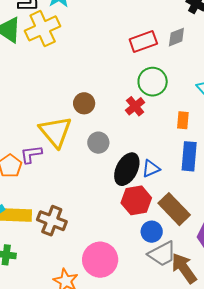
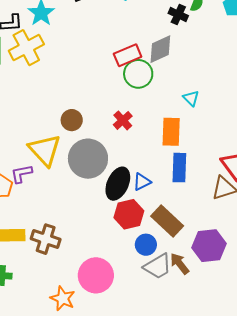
gray diamond: (176, 37) -> (160, 49), size x1.4
green circle: (153, 82) -> (138, 74), moved
orange rectangle: (183, 120) -> (171, 132), size x1.6
gray circle: (98, 143) -> (88, 159), size x1.8
brown arrow: (184, 268) -> (180, 264), moved, size x0.7

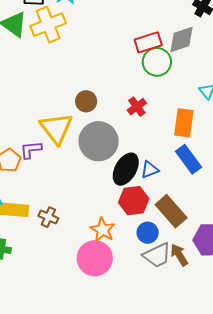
blue rectangle: (179, 168) -> (189, 159), turned -44
brown cross: (46, 239) -> (48, 217), size x0.7
orange star: (63, 298) -> (103, 230), moved

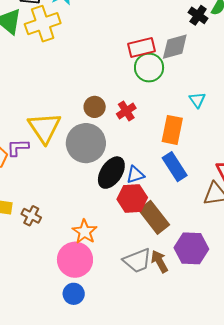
brown circle: (86, 101) -> (95, 107), moved
red hexagon: (134, 201) -> (132, 198), moved
blue circle: (148, 233) -> (74, 294), moved

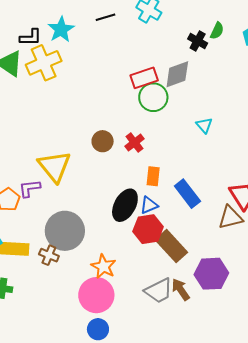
orange rectangle: (172, 130) -> (153, 176), moved, size x0.7
gray circle: (86, 143) -> (65, 231), moved

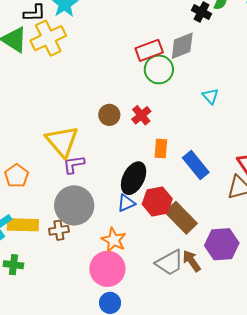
purple L-shape: (30, 188) -> (74, 164), moved
blue triangle: (149, 205) -> (126, 203), moved
brown cross: (49, 255) -> (59, 230), turned -30

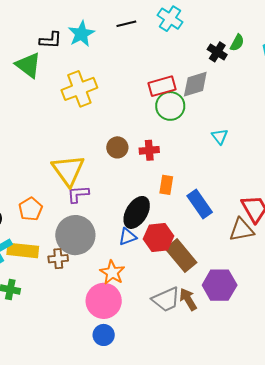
yellow cross: (48, 38) -> (79, 89), moved
red cross: (141, 115) -> (149, 150), turned 30
orange pentagon: (17, 176) -> (31, 209), moved

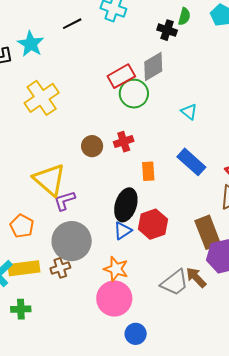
blue rectangle: (200, 204) -> (191, 162), moved
brown rectangle: (181, 256) -> (208, 232), moved, turned 32
blue circle: (104, 335) -> (136, 334), moved

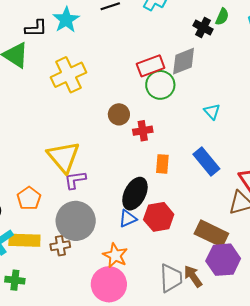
brown circle: (92, 146) -> (119, 114), moved
brown rectangle: (208, 232) -> (211, 234), turned -52
gray trapezoid: (175, 283) -> (171, 278), turned -64

